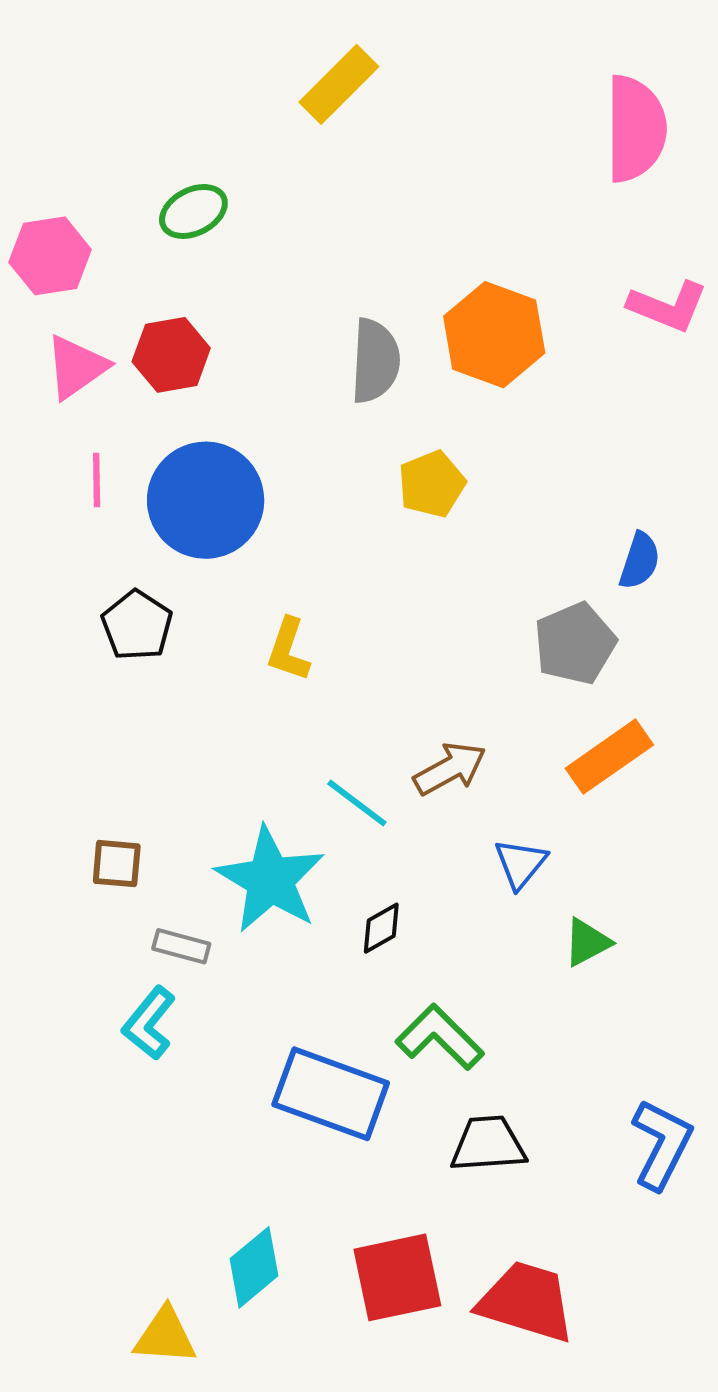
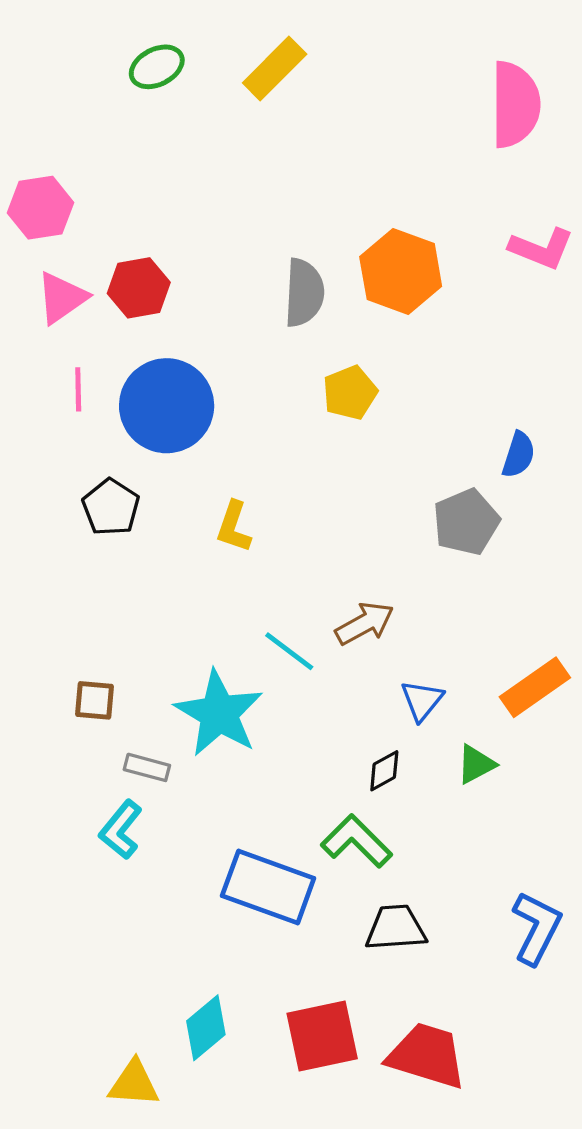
green ellipse: (193, 211) -> (157, 67), moved
orange rectangle: (609, 757) -> (535, 687), moved
black diamond: (381, 928) -> (384, 771), moved

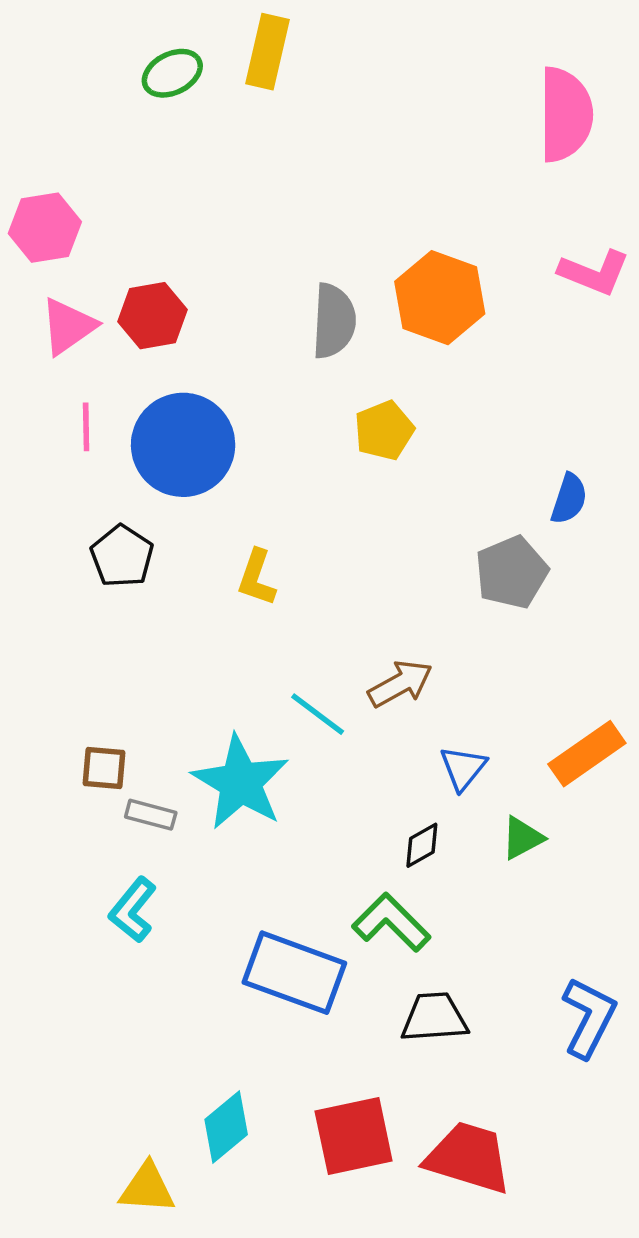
yellow rectangle: (275, 68) -> (267, 52), moved, turned -32
gray rectangle: (147, 767) -> (151, 815), moved

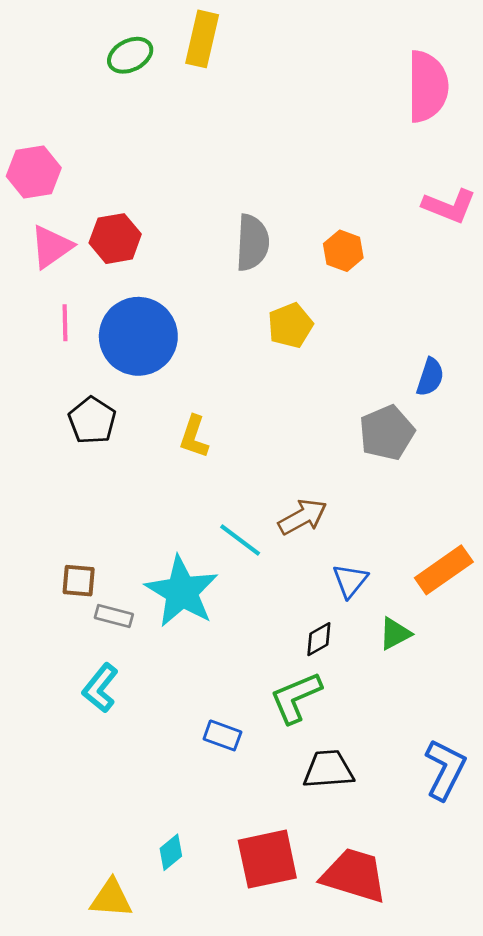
orange hexagon: (440, 298) -> (343, 251), moved, size x0.6
green L-shape: (391, 922) -> (296, 697), turned -68
blue rectangle: (294, 973) -> (222, 735), size x0.5
cyan diamond: (226, 1127) -> (171, 852), size x0.7

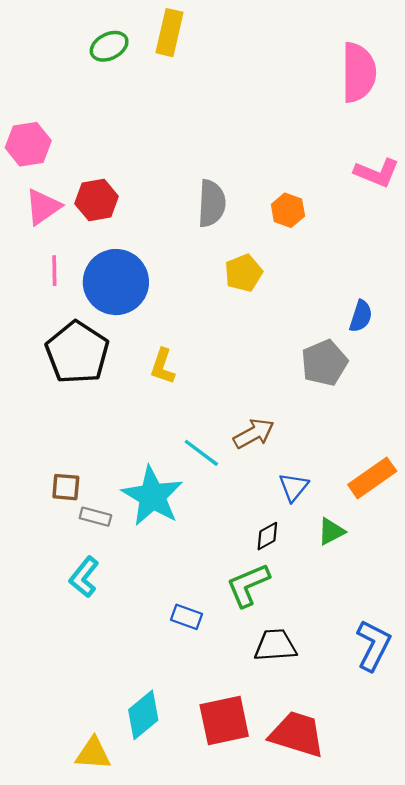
black pentagon: (92, 420) -> (77, 353), size x1.6
cyan diamond: (171, 852) -> (143, 715), size x1.6

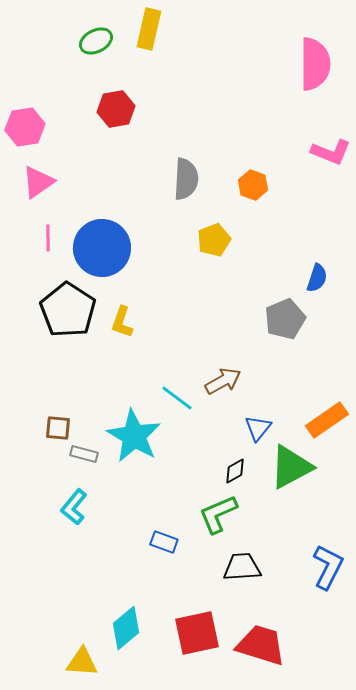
red hexagon: (97, 200) -> (116, 109), moved
yellow L-shape: (163, 366) -> (122, 322), moved
green triangle: (331, 531) -> (291, 467), size x1.8

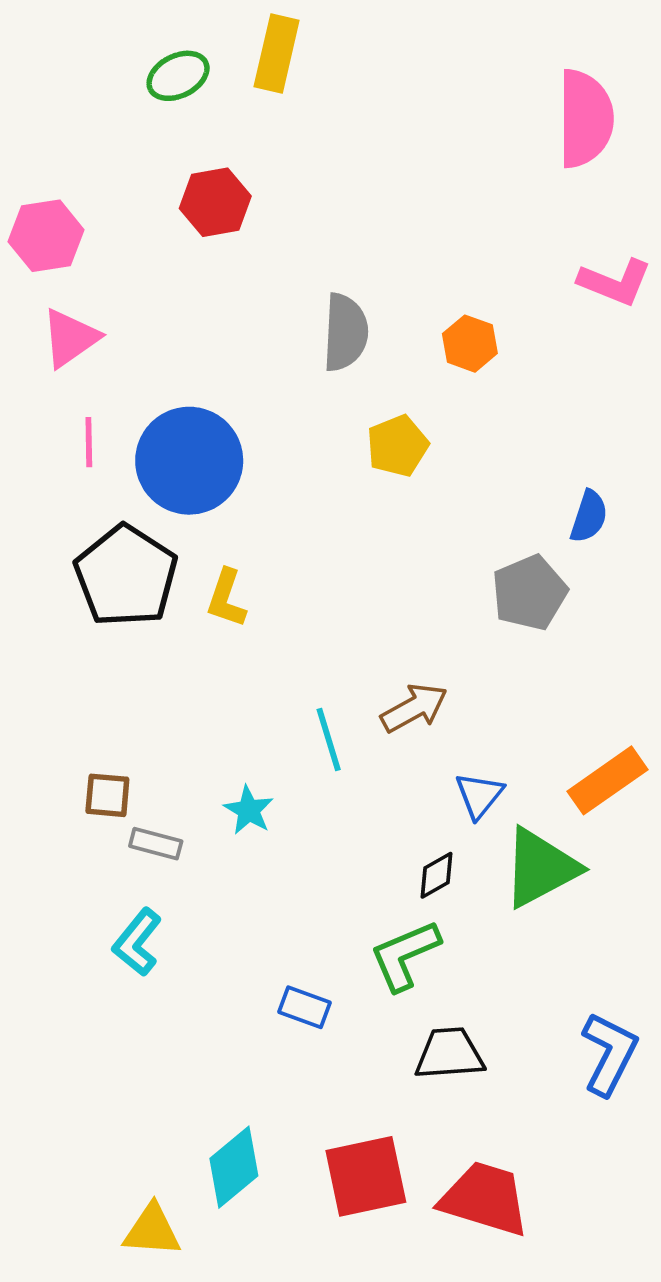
cyan line: (177, 398) -> (329, 740), turned 36
cyan star: (134, 436) -> (249, 810), size x0.5

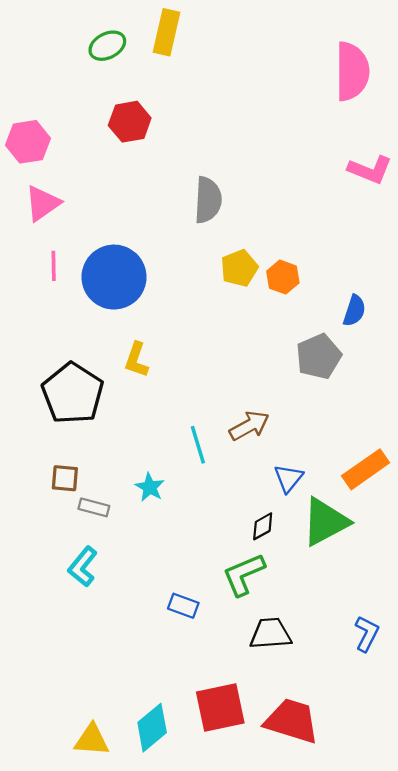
orange hexagon: (470, 344) -> (283, 277), moved
black pentagon: (126, 576) -> (73, 393), moved
blue L-shape: (609, 1054) -> (367, 634), size x0.7
cyan diamond: (234, 1167) -> (152, 728), moved

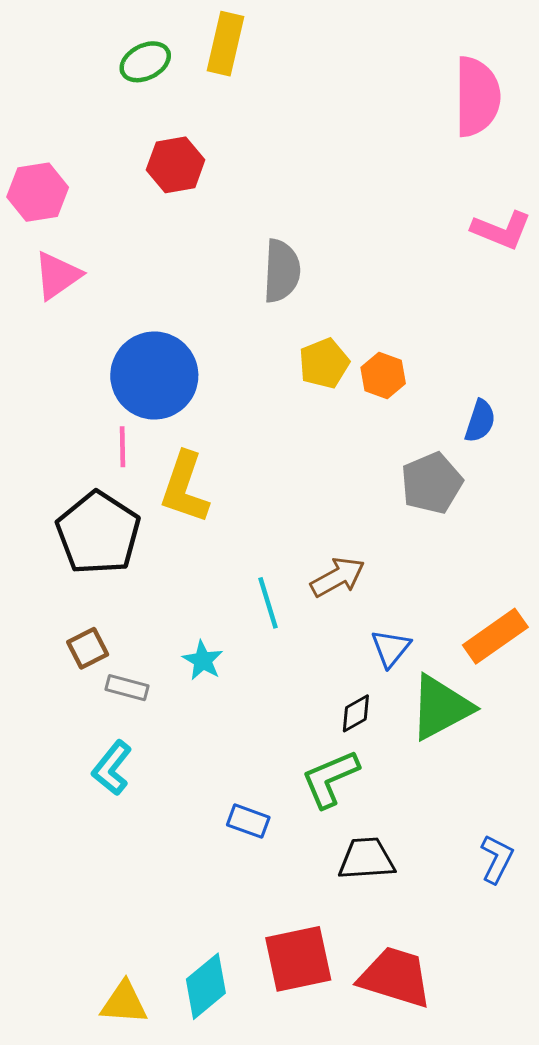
pink line: (54, 266) -> (123, 447), moved
yellow L-shape: (136, 360) -> (185, 488), size x1.5
brown square: (65, 478) -> (88, 648), turned -32

